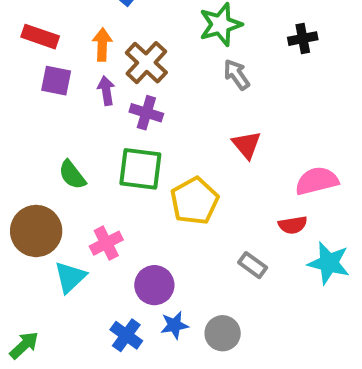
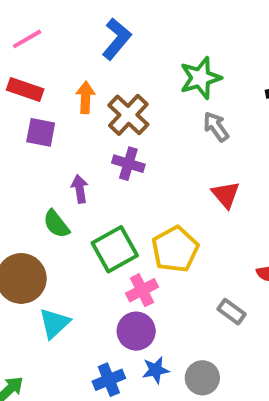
purple arrow: (106, 91) -> (80, 189), moved
green square: (140, 169) -> (115, 249), moved, turned -36
pink cross: (106, 243) -> (142, 290), moved
blue cross: (126, 335) -> (109, 380), turned 32

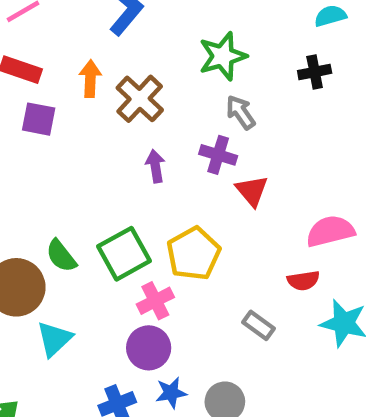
purple cross: (128, 164) -> (218, 155), moved
purple arrow: (80, 189) -> (155, 166), moved
green semicircle: (56, 224) -> (61, 256), moved

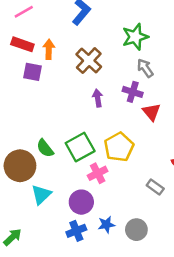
orange arrow: (90, 79) -> (49, 49), moved
purple circle: (149, 348) -> (81, 202), moved

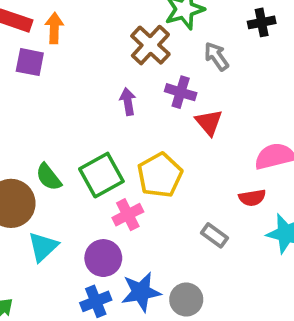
brown cross: (89, 61) -> (150, 45), moved
gray arrow: (145, 68) -> (216, 56), moved
blue star: (106, 225) -> (141, 292), size x1.5

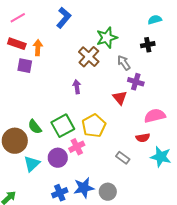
purple cross: (181, 92) -> (136, 82), moved
purple circle: (103, 258) -> (58, 158), moved

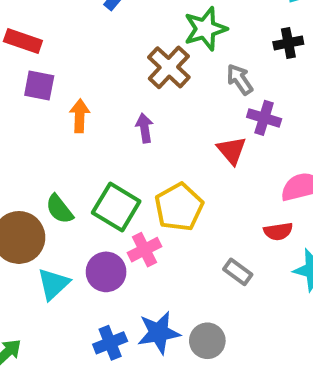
orange arrow: (38, 48) -> (80, 116), moved
green square: (63, 126) -> (116, 207), turned -30

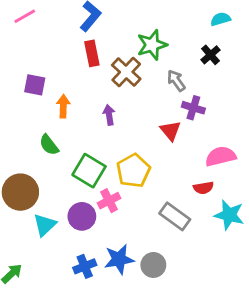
red rectangle: (23, 41) -> (92, 53), moved, turned 60
black cross: (288, 43) -> (211, 55), turned -30
green semicircle: (59, 209) -> (49, 145), moved
gray rectangle: (238, 272) -> (175, 216), size x1.5

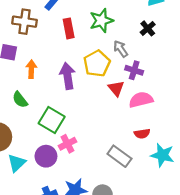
red rectangle: (92, 53) -> (69, 28), moved
brown cross: (126, 72) -> (24, 22), moved, turned -35
purple arrow: (109, 115) -> (67, 76), size x1.6
pink semicircle: (221, 156) -> (141, 100), moved
yellow pentagon: (133, 171) -> (97, 63), moved

